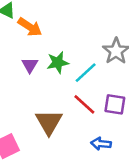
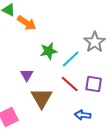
purple triangle: (30, 65) -> (27, 75), moved

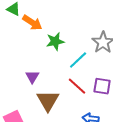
green star: (49, 51) -> (55, 41), moved

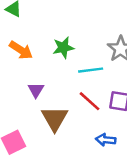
orange arrow: (32, 23) -> (21, 50), moved
cyan line: (78, 60) -> (91, 70), turned 36

